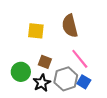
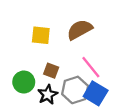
brown semicircle: (70, 26) -> (80, 30), turned 75
blue square: (84, 82) -> (96, 93), size x1.5

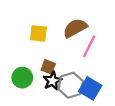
pink line: (91, 67) -> (89, 46), moved, turned 65
black star: (48, 95) -> (52, 81), moved

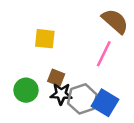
brown semicircle: (75, 28) -> (115, 21), moved, turned 70
black star: (52, 81) -> (61, 94), turned 30

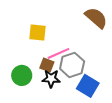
pink line: (104, 54) -> (58, 53), moved, turned 40
gray hexagon: (82, 99) -> (72, 65), moved

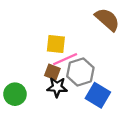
yellow square: (37, 32) -> (56, 44), moved
green circle: (22, 75) -> (15, 94), moved

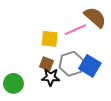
pink line: (65, 59) -> (75, 30), moved
blue square: (98, 95) -> (90, 66), moved

